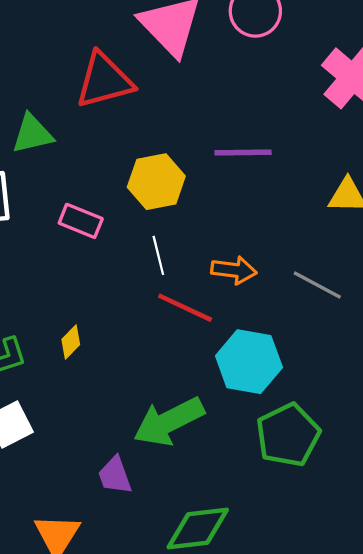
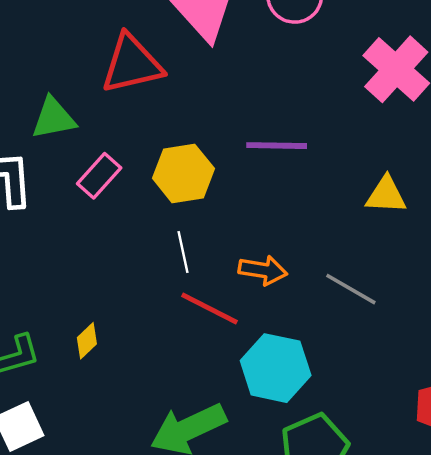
pink rectangle: (81, 221) -> (99, 176), moved, turned -72

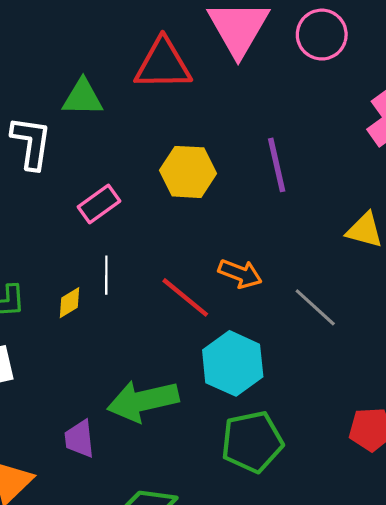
purple line: (277, 146) -> (277, 165), turned 64
pink rectangle: (99, 176) -> (99, 204), moved
white line: (183, 252) -> (106, 275), moved

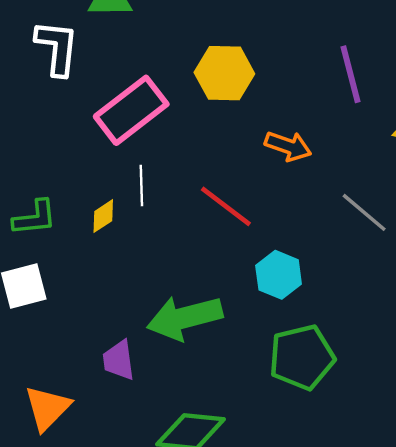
purple line: (277, 165) -> (350, 74), moved
pink rectangle: (99, 204) -> (131, 110), size x1.6
orange arrow: (240, 274) -> (288, 146), moved
cyan hexagon: (233, 363) -> (279, 275), size x0.7

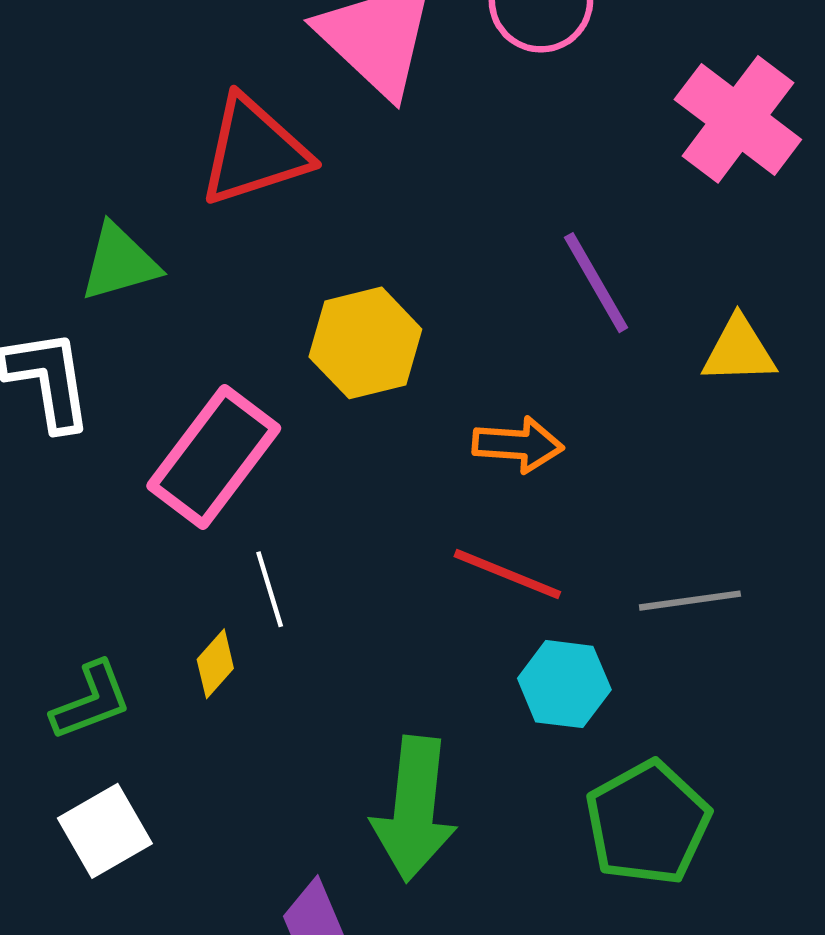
red line: (226, 206) -> (507, 574), moved
gray line: (364, 212) -> (690, 601), moved, turned -33
green arrow: (185, 318) -> (414, 809), turned -54

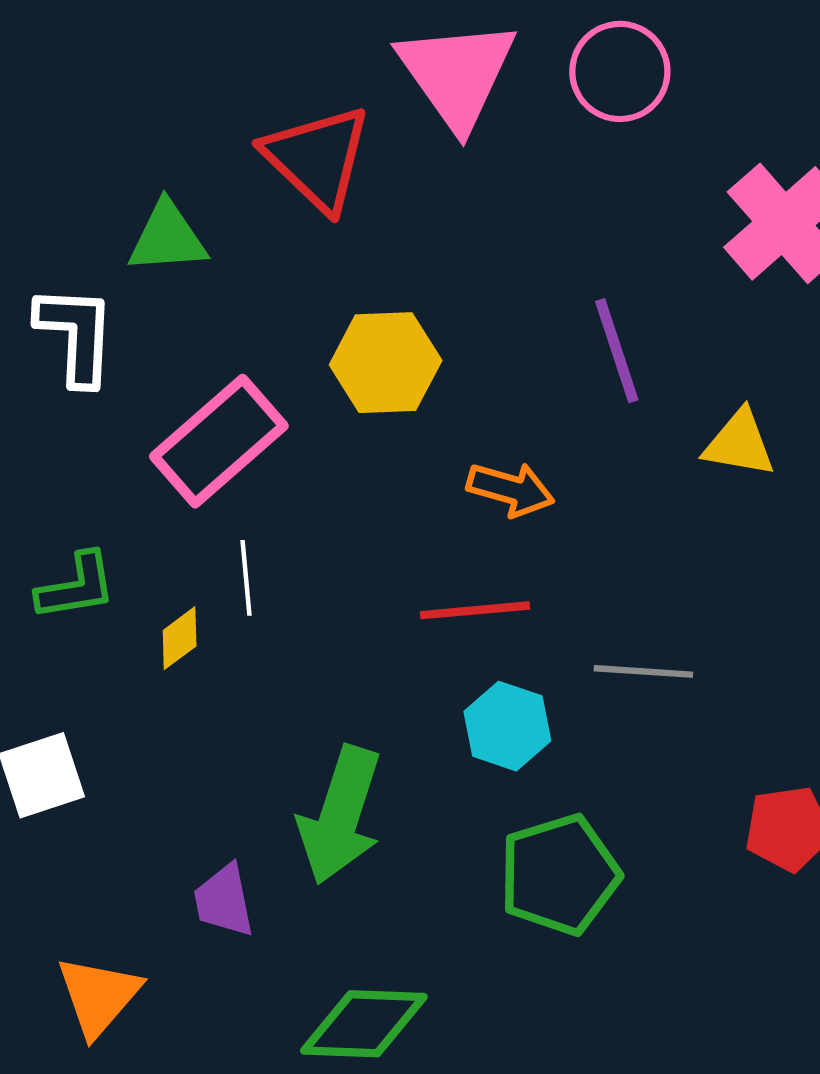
red triangle: (254, 151) -> (317, 158), turned 50
red line: (507, 574) -> (475, 610), turned -39
green L-shape: (91, 701) -> (76, 587), moved

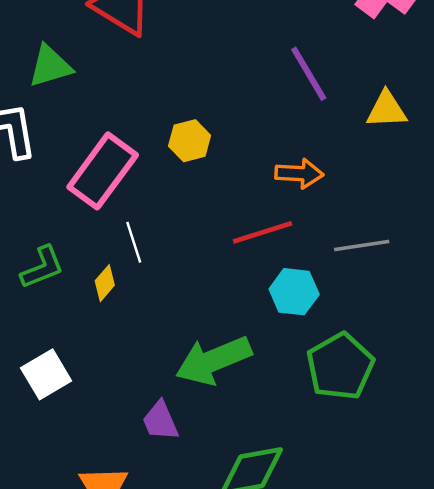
yellow hexagon: (386, 363) -> (190, 141), moved, size x0.7
orange arrow: (511, 489) -> (299, 174), moved
green arrow: (340, 815) -> (214, 360), turned 62

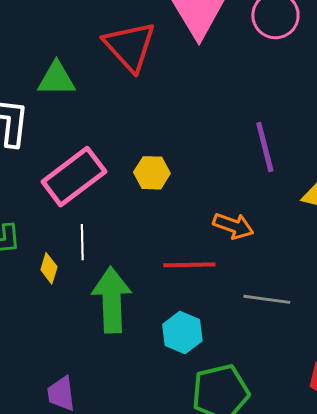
yellow diamond: (105, 283) -> (49, 268), turned -40
cyan hexagon: (294, 292) -> (182, 333), moved
green arrow: (214, 360) -> (112, 300), moved, turned 94

